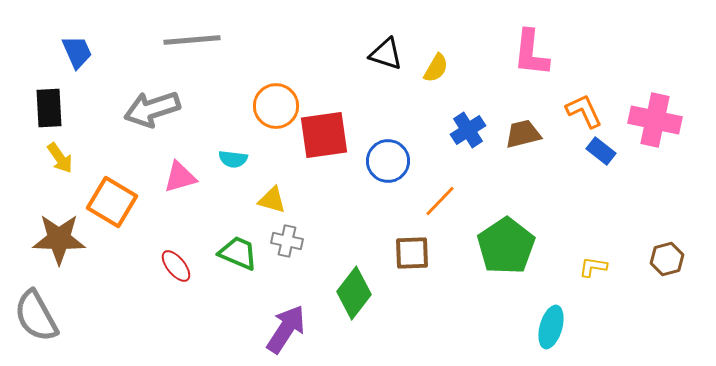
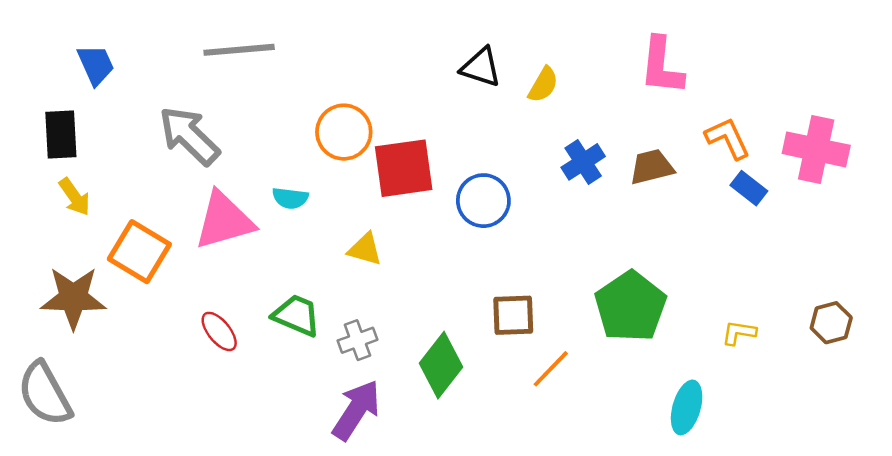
gray arrow: (152, 109) -> (189, 136), turned 62
pink triangle: (180, 177) -> (224, 221), size x1.5
yellow triangle: (272, 200) -> (365, 249), moved
orange line: (440, 201) -> (551, 369), moved
gray cross: (287, 241) -> (358, 340), moved, turned -32

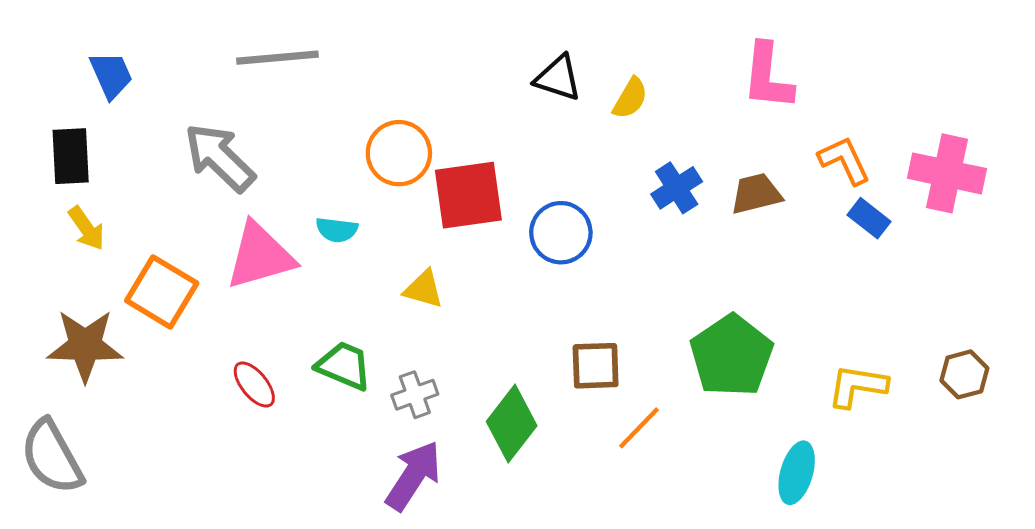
yellow L-shape: (739, 333) -> (857, 386), size x1.5

